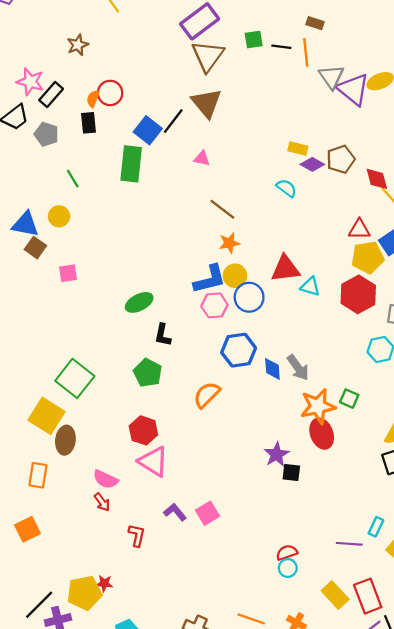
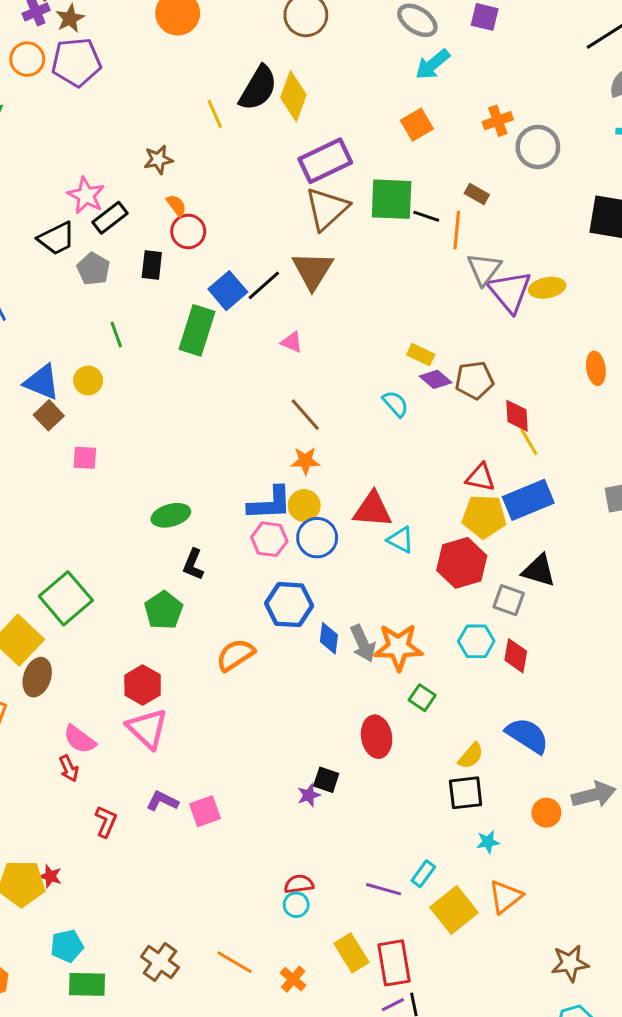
green square: (254, 40) -> (392, 199), size x1.8
orange semicircle: (93, 99) -> (176, 205), moved, turned 112
orange star: (318, 406) -> (398, 647), moved
purple star: (276, 454) -> (309, 795), moved, size x0.7
purple L-shape: (175, 512) -> (162, 801), turned -35

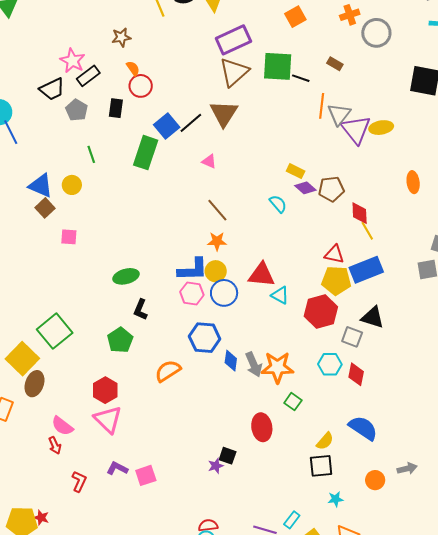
orange line: (457, 230) -> (322, 106), moved
gray arrow: (594, 795) -> (407, 469), size x0.7

